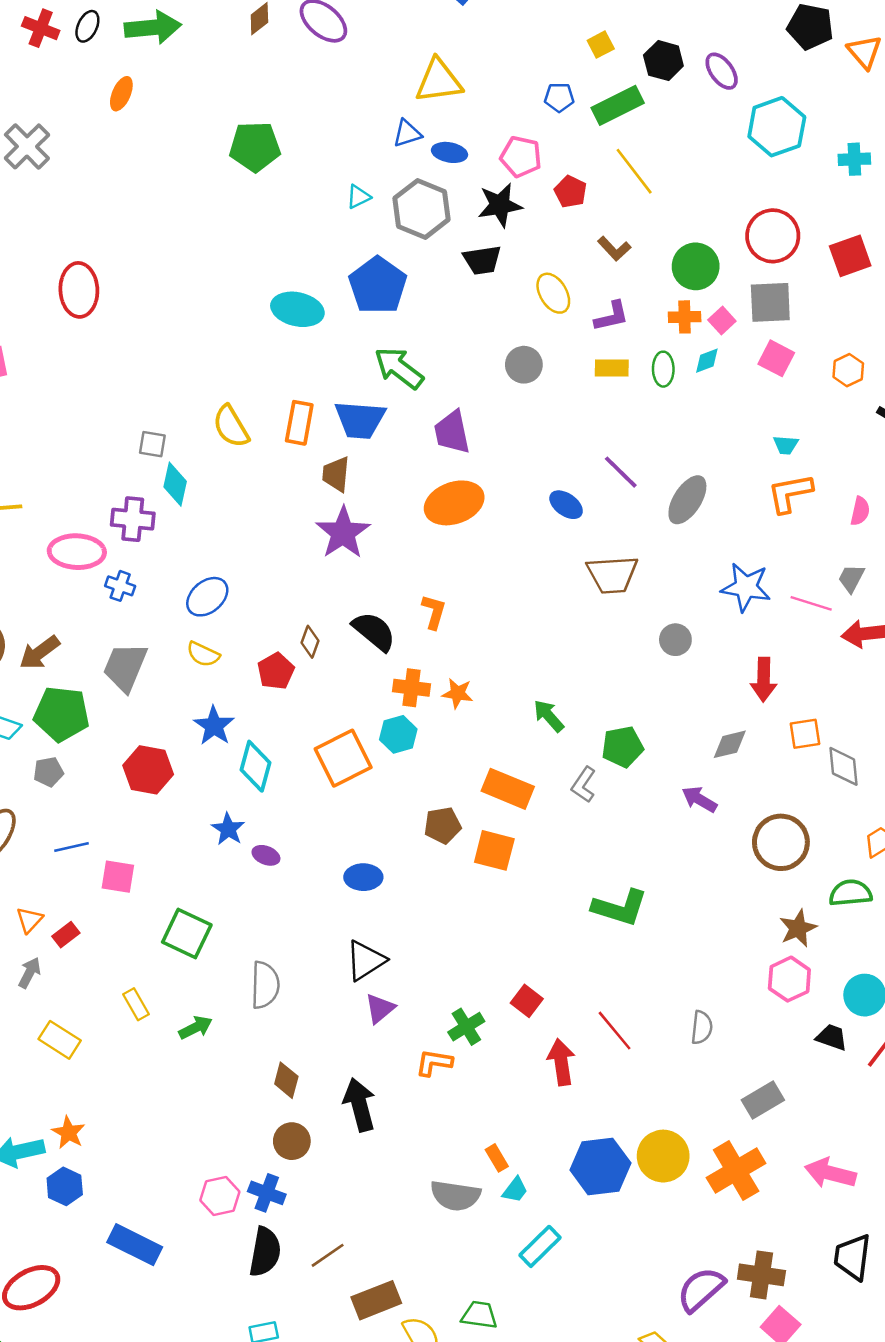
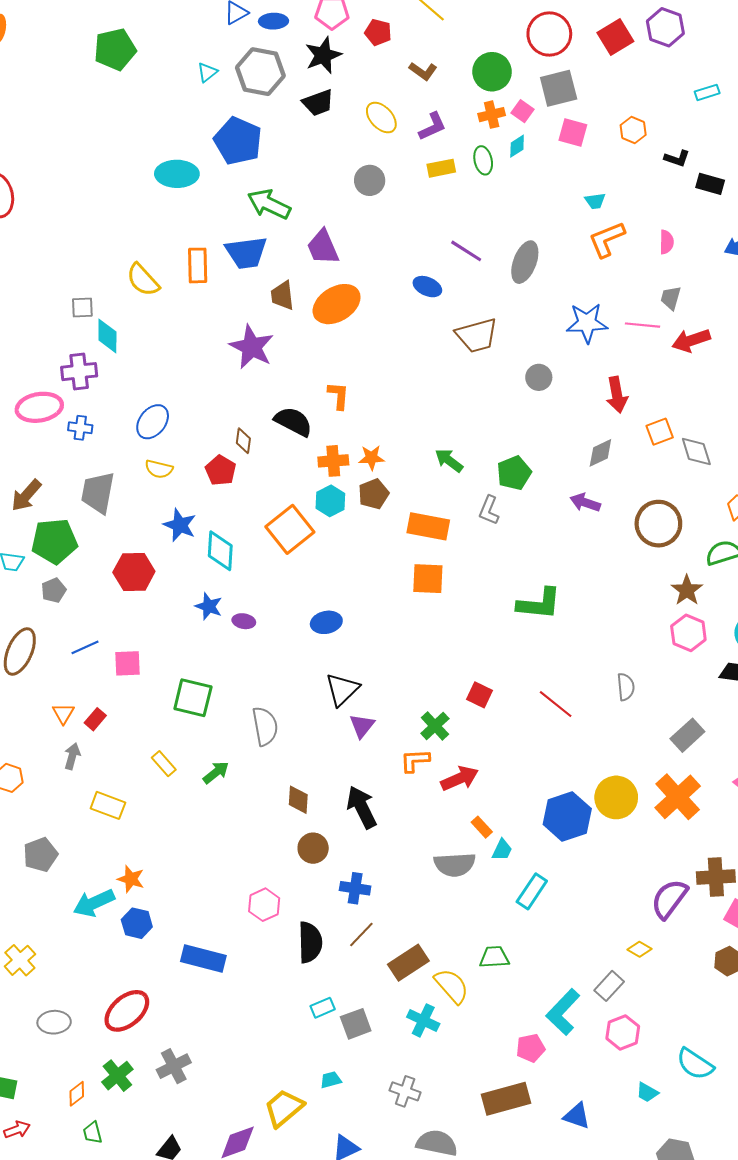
brown trapezoid: (336, 474) -> (282, 296), moved
brown pentagon: (443, 825) -> (373, 494), moved
red arrow: (561, 1062) -> (460, 778), moved, turned 87
blue cross: (267, 1193) -> (355, 888), moved

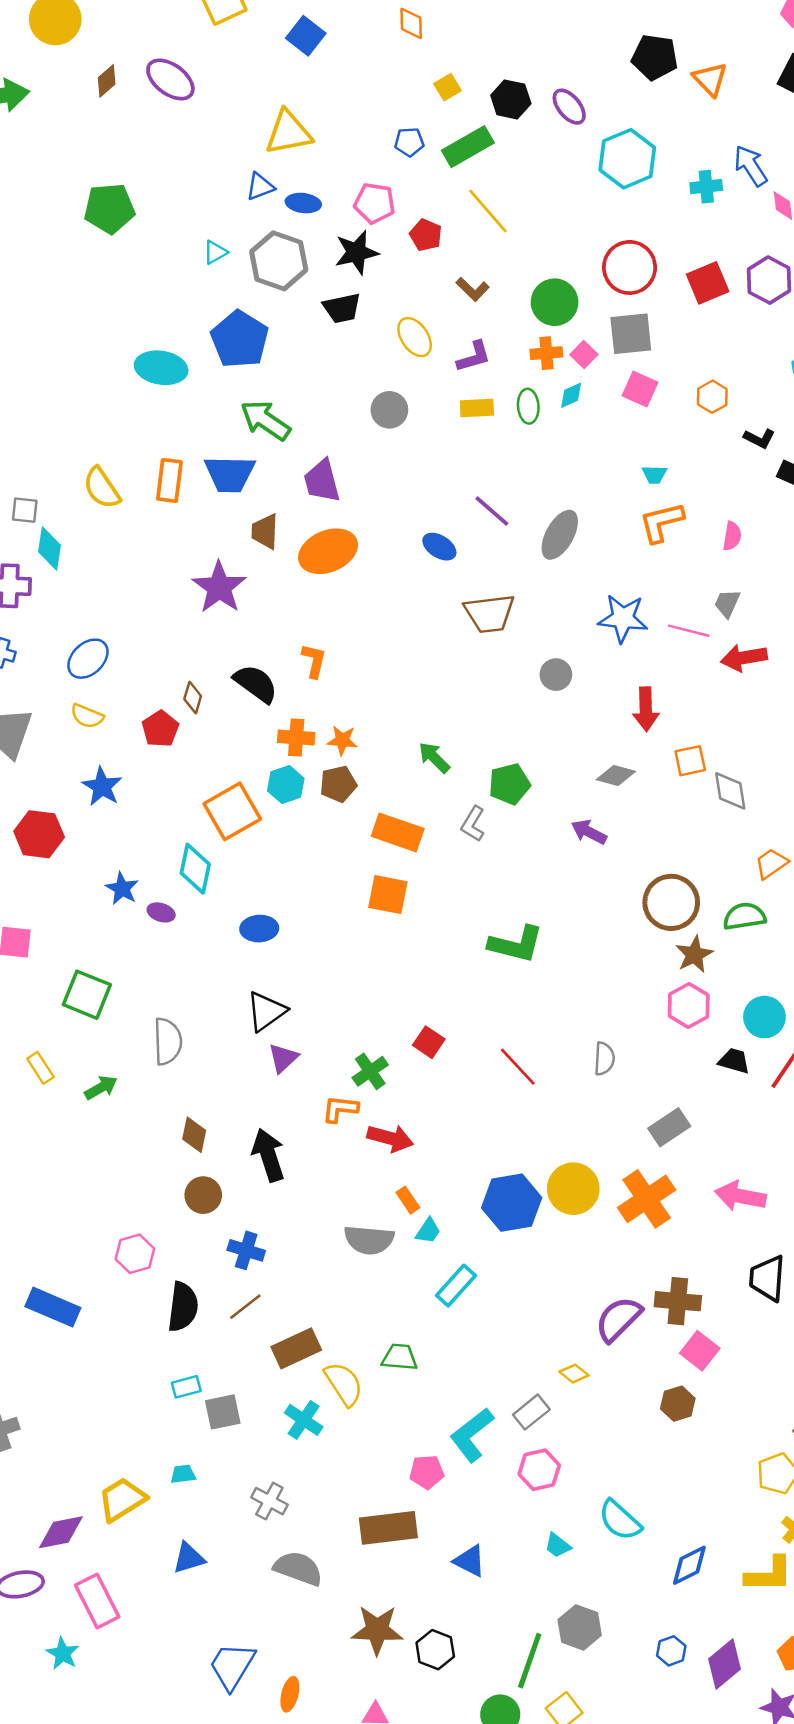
gray diamond: (600, 453) -> (616, 775), turned 32
brown circle: (658, 524) -> (671, 902), moved
cyan diamond: (220, 551) -> (195, 869), moved
red arrow: (460, 778) -> (390, 1138), turned 30

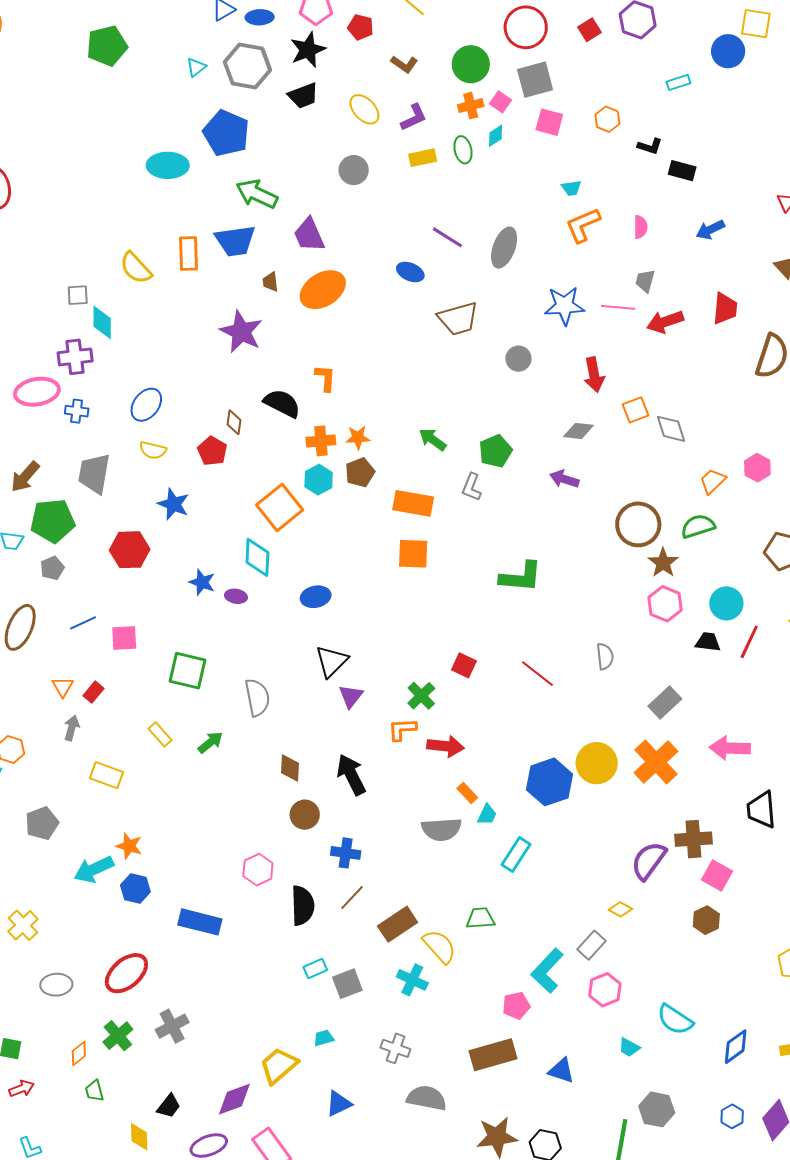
red square: (708, 283) -> (589, 30), size x0.7
brown trapezoid: (265, 531) -> (270, 282), size x0.7

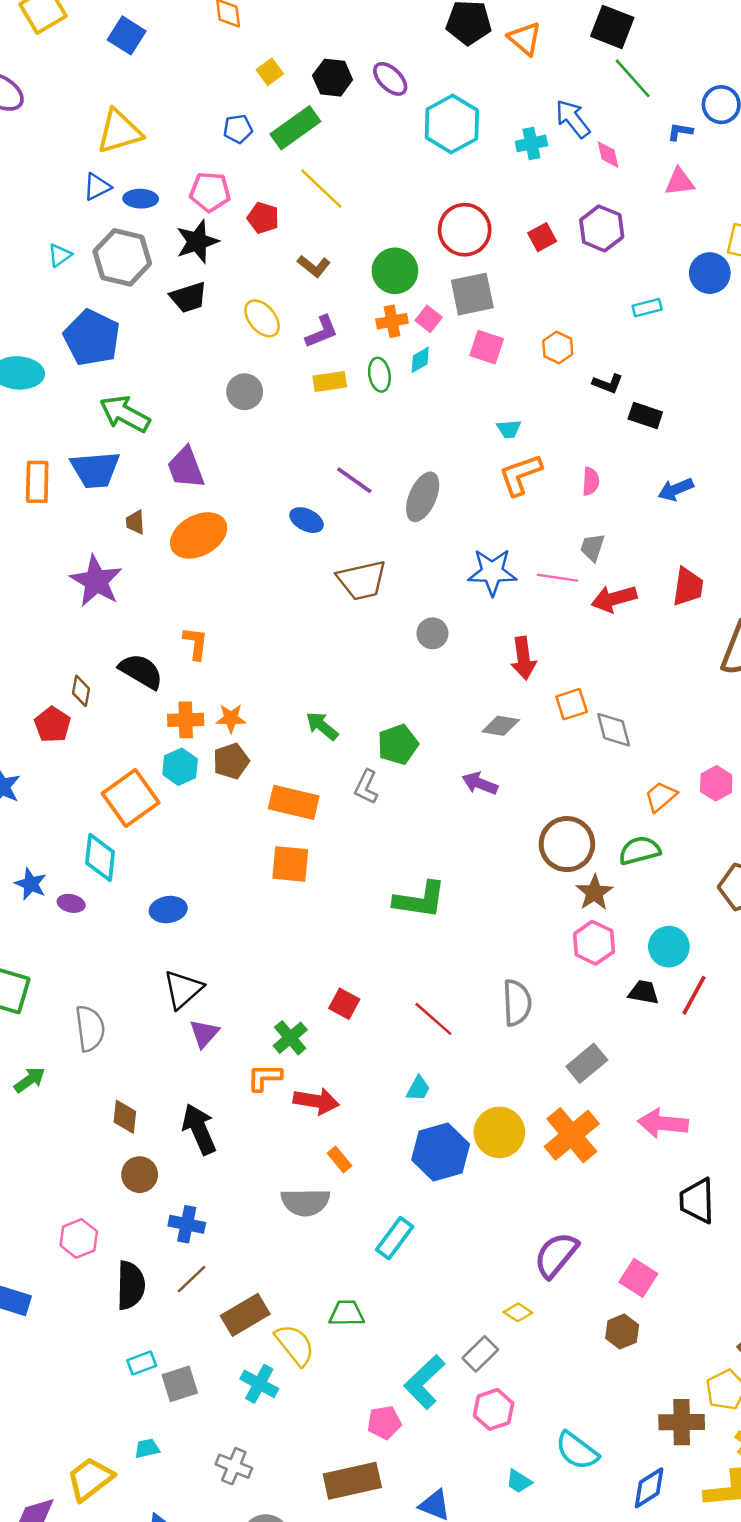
gray semicircle: (605, 656) -> (517, 1003), size x1.4
cyan trapezoid: (487, 815) -> (418, 1088), moved
brown cross: (693, 839) -> (682, 1422), moved

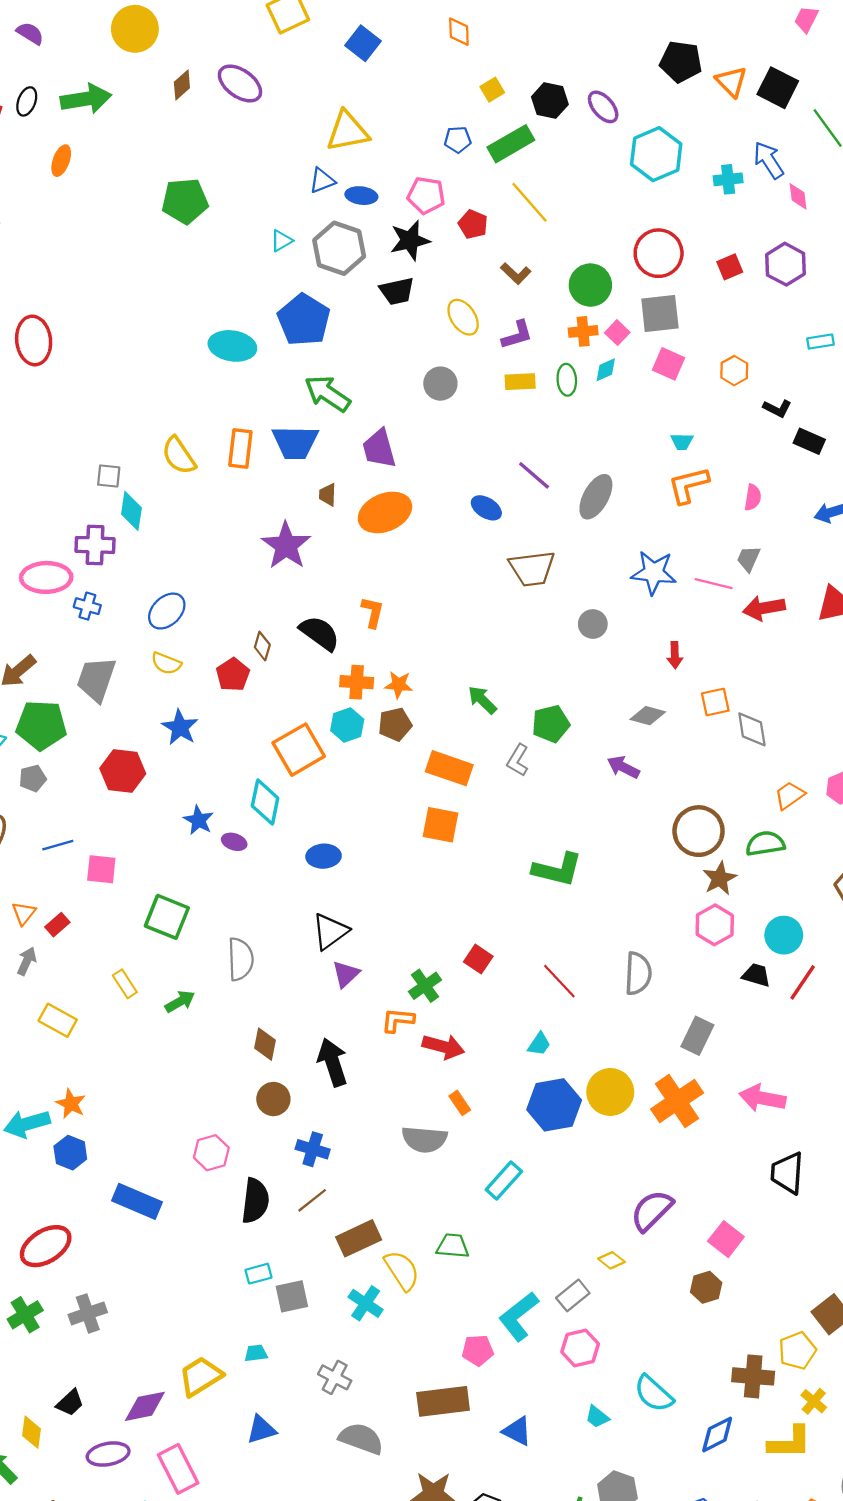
black square: (612, 27) -> (778, 88), moved
red arrow: (523, 658) -> (675, 655), size x0.7
gray rectangle: (587, 1063) -> (697, 1036), turned -30

